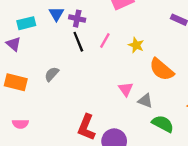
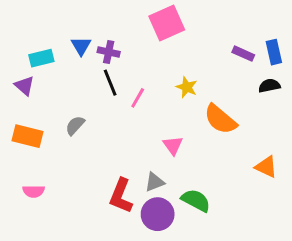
pink line: (105, 41) -> (138, 98), moved
gray triangle: (145, 101) -> (155, 182), moved, turned -42
green semicircle: (163, 124) -> (196, 200), moved

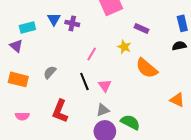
purple rectangle: (243, 54) -> (142, 28), moved
black line: (110, 83) -> (84, 81), moved
pink triangle: (173, 145) -> (105, 86), moved
red L-shape: (121, 196) -> (60, 111), moved

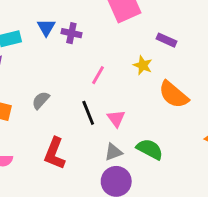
green semicircle: (130, 122) -> (150, 149), moved

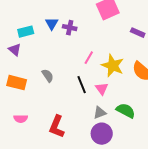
yellow star: (143, 65) -> (113, 66), moved, size x1.6
gray semicircle: (41, 100) -> (48, 76), turned 104
red L-shape: (55, 153) -> (57, 127), moved

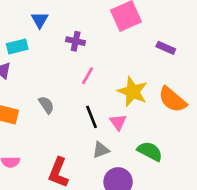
blue triangle: (52, 24) -> (40, 20), moved
pink line: (89, 58) -> (88, 76), moved
gray triangle: (100, 113) -> (101, 150), moved

